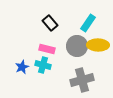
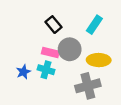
yellow ellipse: (98, 45) -> (99, 60), moved
gray circle: (77, 46) -> (70, 49), moved

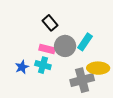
cyan rectangle: (94, 25) -> (85, 42), moved
yellow ellipse: (99, 60) -> (98, 68), moved

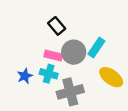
yellow ellipse: (98, 68) -> (111, 77), turned 35
gray cross: (82, 80) -> (70, 92), moved

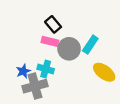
pink rectangle: (53, 56) -> (50, 41), moved
gray cross: (70, 92) -> (35, 86), moved

